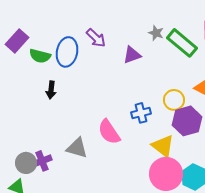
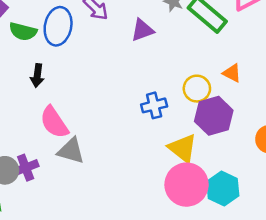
pink semicircle: (109, 132) -> (54, 122), moved

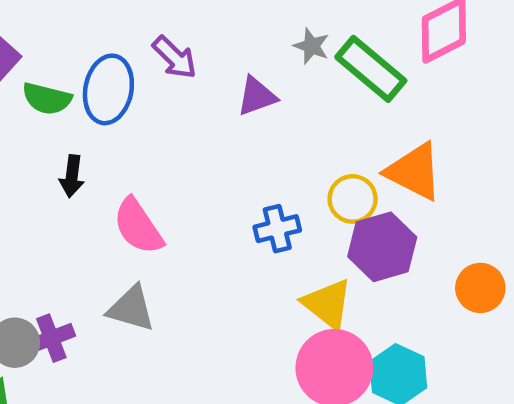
orange triangle: (232, 73) -> (414, 172), size x1.8
pink semicircle: (54, 122) -> (138, 226), moved

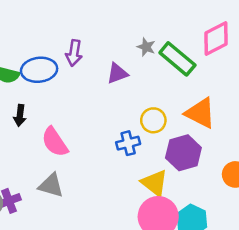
purple arrow: (175, 57) -> (74, 53), turned 55
blue ellipse: (108, 89) -> (39, 70), turned 72
yellow circle: (353, 199) -> (153, 120), moved

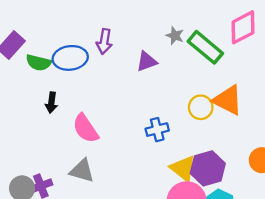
yellow circle: (153, 120) -> (201, 107), moved
purple hexagon: (183, 153) -> (208, 168), moved

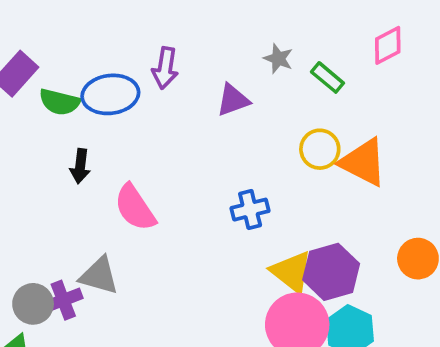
pink diamond: (243, 27) -> (388, 45), size x0.7
green rectangle: (205, 47) -> (327, 77), size x0.6
yellow circle: (201, 107) -> (320, 149), moved
gray triangle: (82, 171) -> (99, 276), moved

